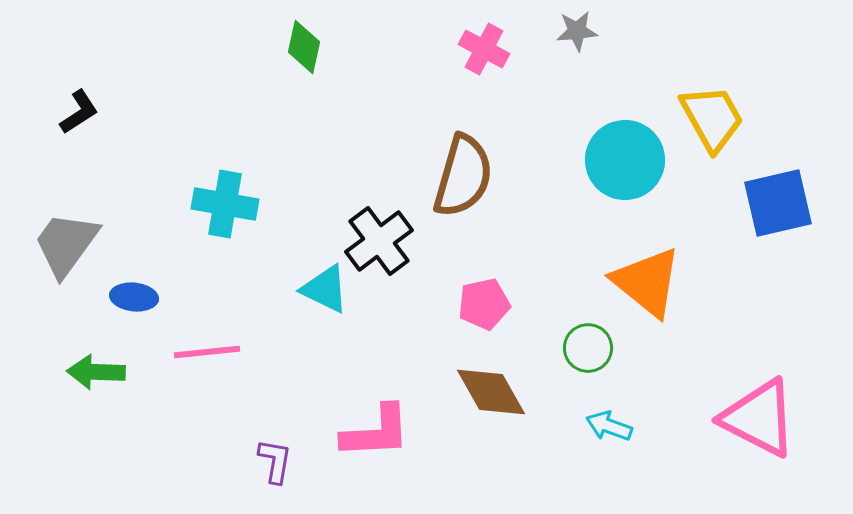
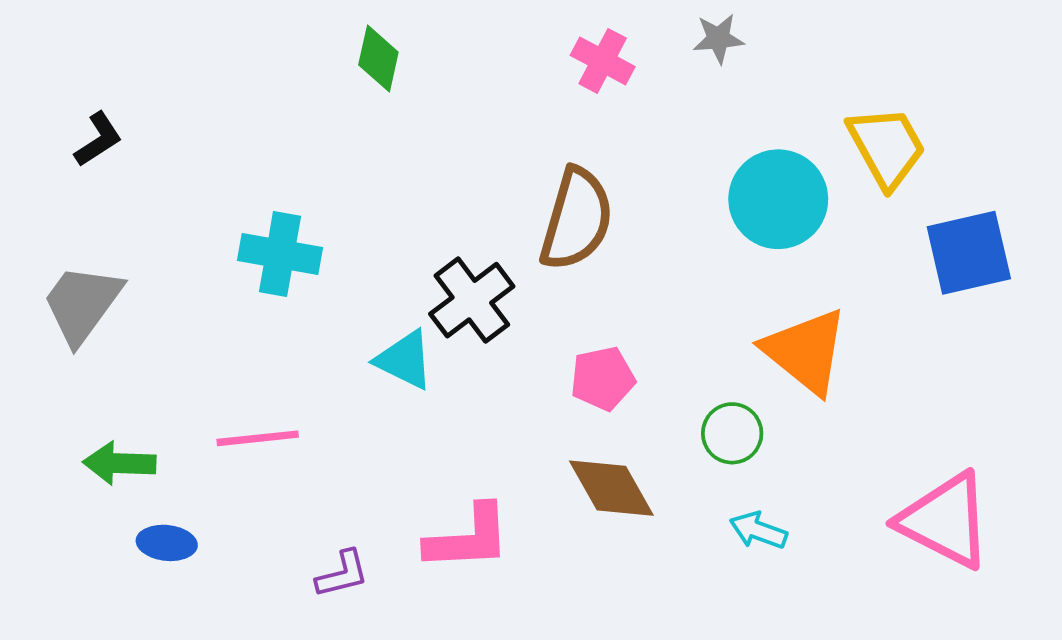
blue ellipse: (134, 297) -> (167, 543), moved
purple L-shape: (275, 461) -> (342, 574), turned 66

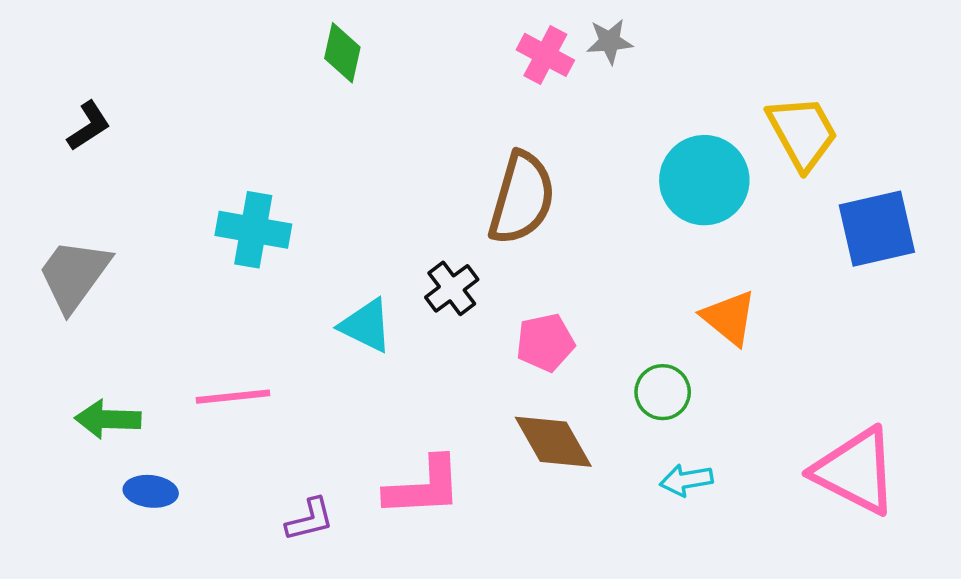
gray star: (718, 39) -> (610, 41), moved
black cross: (472, 300) -> (452, 288), moved, size x0.7
orange triangle: (806, 351) -> (729, 318), size x0.7
cyan arrow: (758, 530) -> (686, 480), turned -30

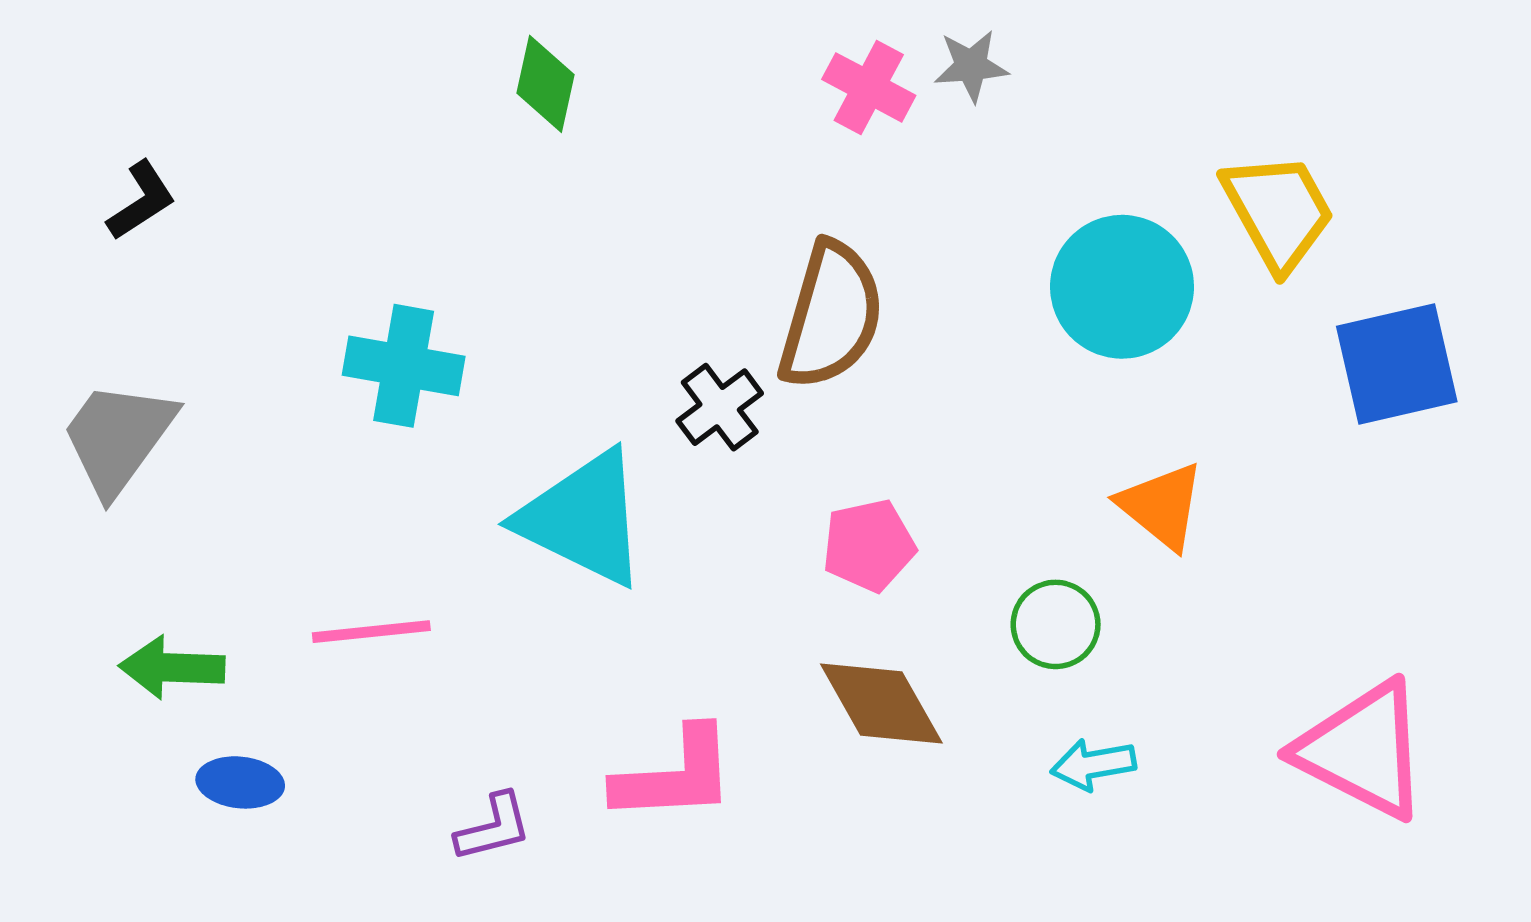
black cross: (452, 288) -> (720, 407), moved
cyan triangle: (366, 326) -> (583, 518), size x1.6

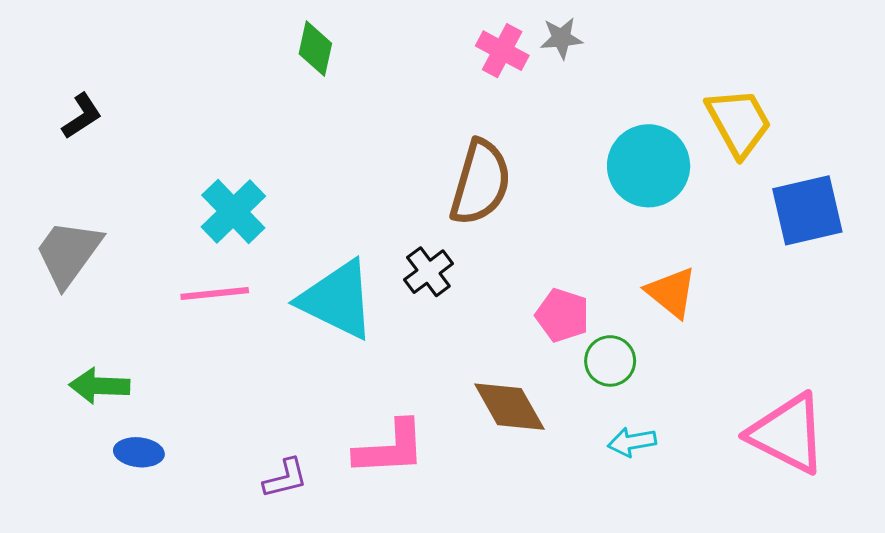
cyan cross: (404, 366) -> (233, 211), turned 36
black cross: (720, 407) -> (428, 272), moved
pink pentagon: (869, 545) -> (562, 315), moved, turned 30
pink line: (371, 632) -> (215, 293), moved

